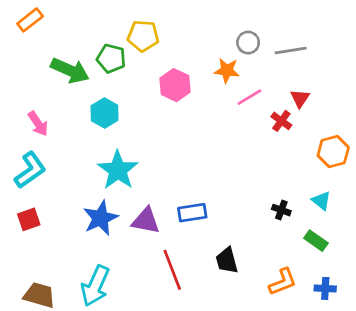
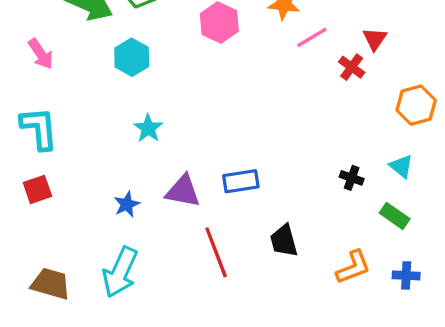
pink arrow: (38, 124) -> (41, 54), moved
cyan L-shape: (30, 170) -> (39, 128), turned -60
cyan star: (118, 170) -> (148, 128), size x0.6
blue star: (101, 218) -> (127, 204), moved, size x0.6

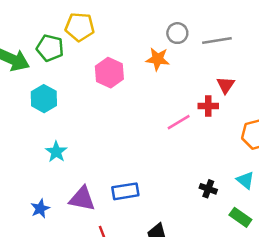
pink line: (312, 37) -> (179, 122), moved
red cross: (352, 67) -> (208, 106), turned -36

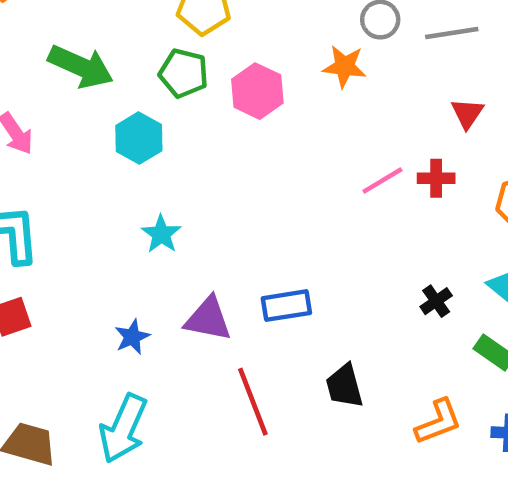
green pentagon: (50, 48) -> (184, 73), moved
red cross: (208, 106) -> (436, 178), moved
black cross: (208, 189) -> (436, 301), turned 35

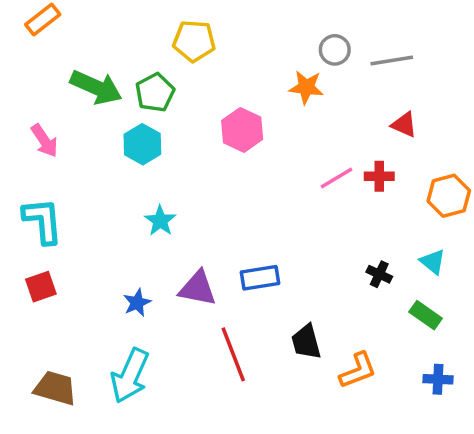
green pentagon: (184, 73) -> (155, 93), moved, turned 30
pink hexagon: (257, 91) -> (242, 130), moved
red triangle: (467, 113) -> (404, 125), turned -40
black cross: (436, 301) -> (379, 274), turned -30
orange L-shape: (438, 422) -> (358, 370), moved

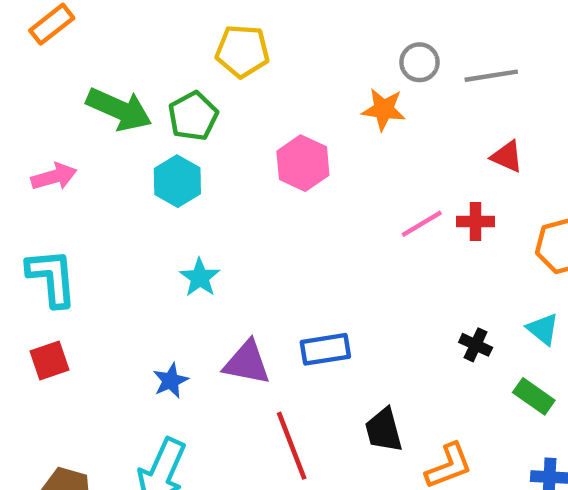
pink arrow: (44, 141) -> (54, 177), turned -72

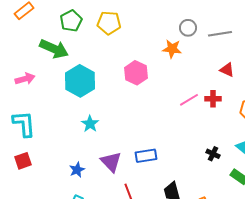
green pentagon: (193, 116) -> (71, 21), moved
cyan hexagon: (177, 181) -> (80, 81), size x1.4
purple triangle: (247, 363) -> (111, 162), turned 35

